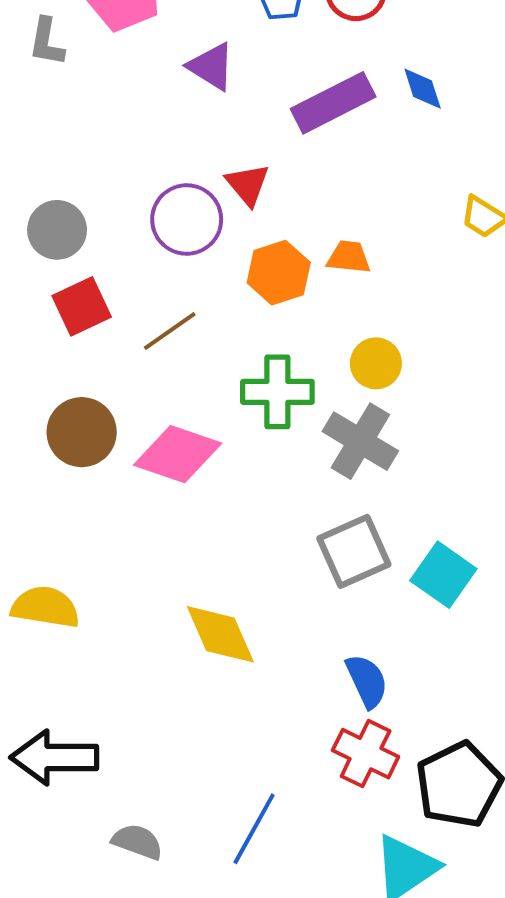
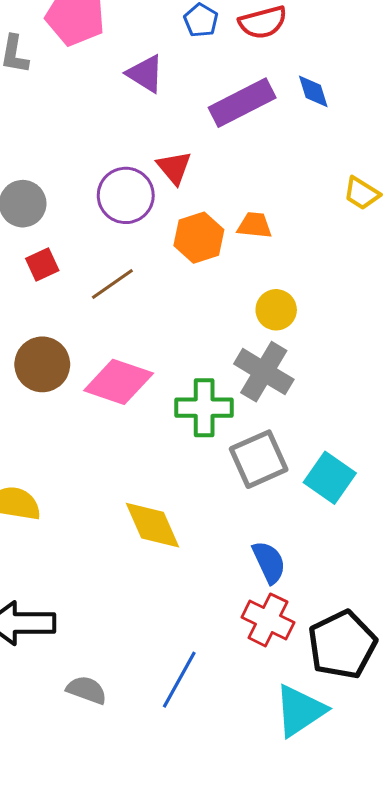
red square: (82, 306) -> (42, 264), size x0.7
green cross: (277, 392) -> (204, 408), moved

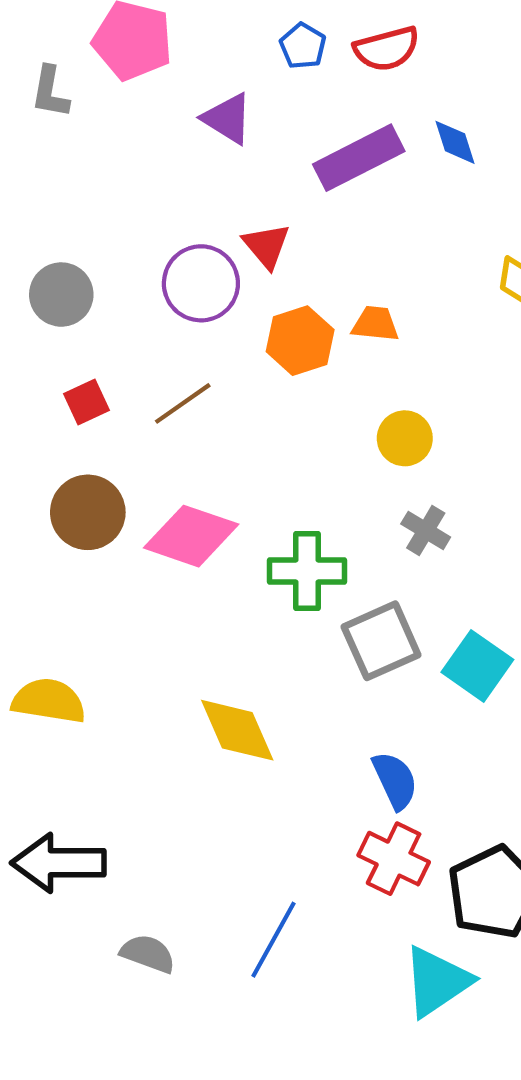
red square: (42, 264) -> (86, 402), moved
gray cross: (264, 372) -> (426, 530), moved, size x0.6

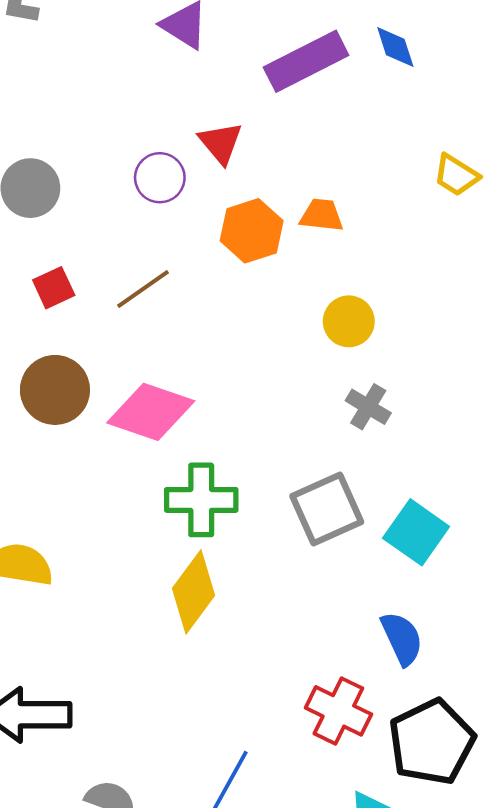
purple circle: (201, 283) -> (160, 178), size x0.7
green cross: (307, 571) -> (201, 500), moved
yellow diamond: (237, 730) -> (193, 592), turned 60
blue semicircle: (395, 780) -> (402, 638), moved

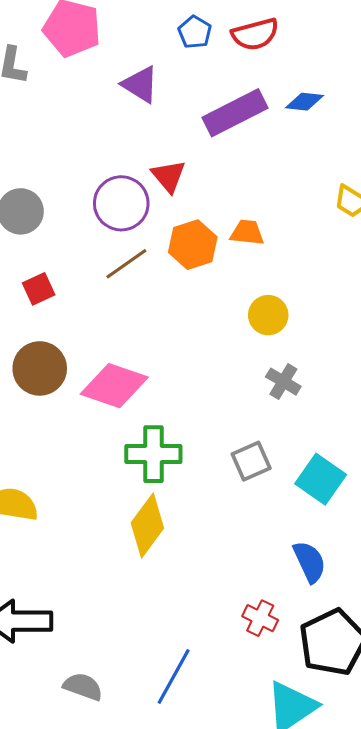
blue diamond: (395, 47) -> (304, 102), turned -66
purple circle: (160, 178) -> (121, 203), size x1.4
brown line: (143, 289) -> (126, 264), moved
gray square: (327, 509) -> (251, 461), size x0.7
red cross: (338, 711) -> (260, 618), size x0.7

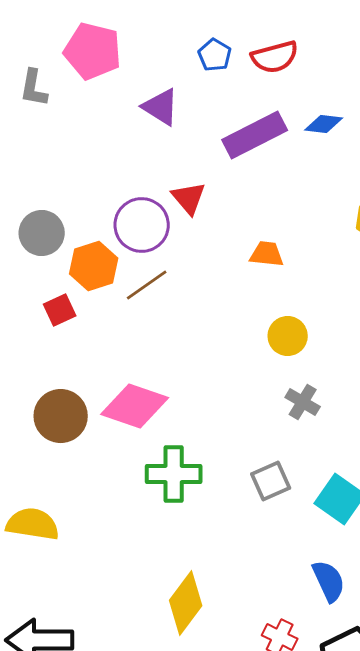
orange hexagon: (193, 245) -> (94, 266), moved
brown circle: (40, 368) -> (61, 416), moved
yellow diamond: (147, 526) -> (186, 603), moved

